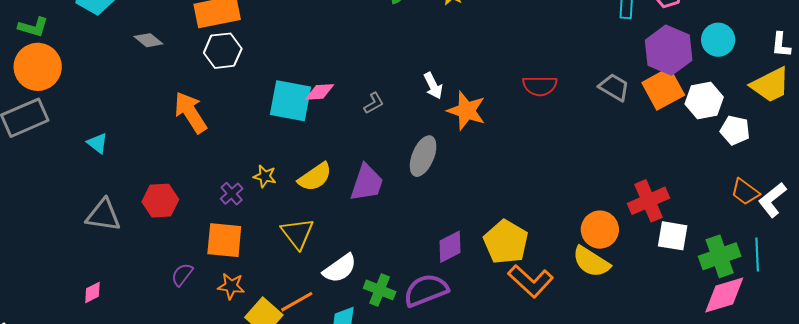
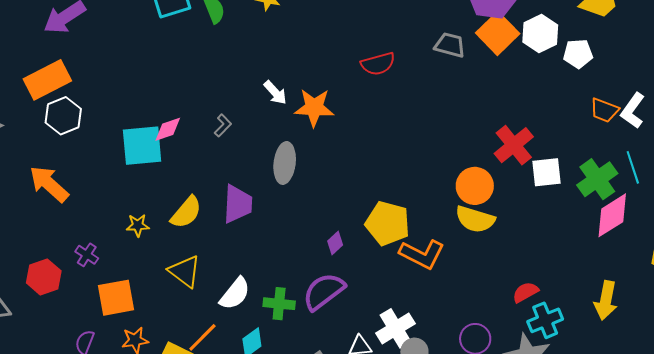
purple cross: (232, 194) -> (87, 255), moved
purple diamond: (450, 247) -> (335, 243), size x0.7

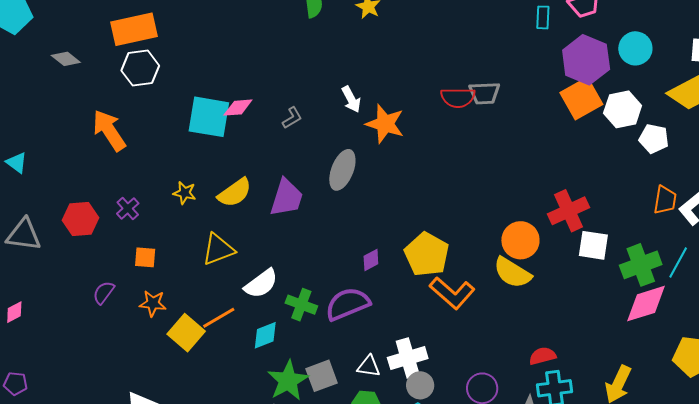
gray trapezoid: (450, 45) -> (484, 93), moved, turned 148
orange trapezoid: (604, 110) -> (665, 200), turned -116
cyan line: (633, 167) -> (678, 262), turned 32
yellow triangle: (185, 271) -> (218, 249), turned 48
orange square: (116, 298) -> (145, 257), size x0.6

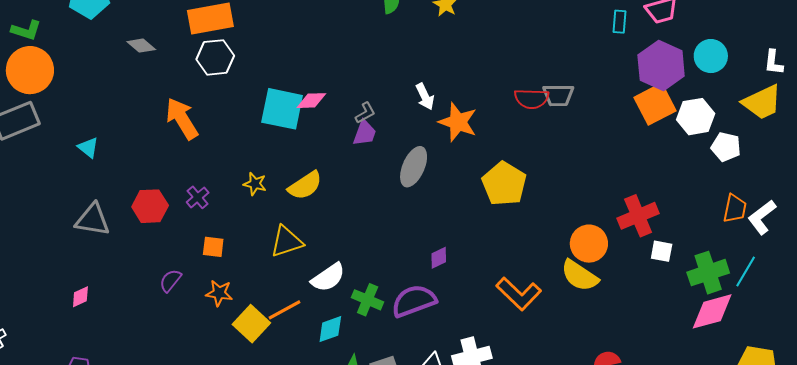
purple trapezoid: (287, 198) -> (365, 133), moved, size x0.7
white square: (593, 245) -> (662, 251), size x0.7
yellow pentagon: (427, 254) -> (504, 184), moved

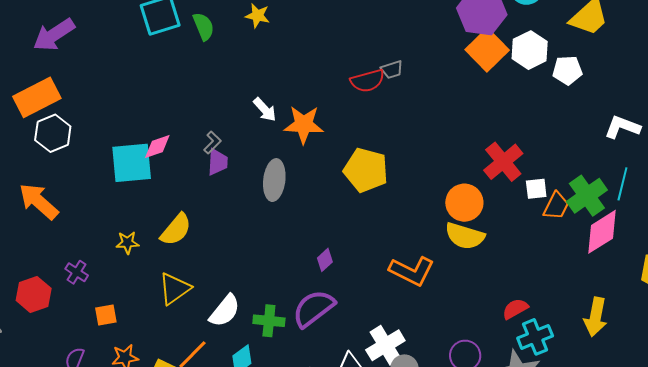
gray trapezoid: (558, 95) -> (392, 70), size x0.7
orange trapezoid: (735, 209) -> (556, 206), moved, turned 32
white L-shape: (762, 217) -> (622, 127), turned 75

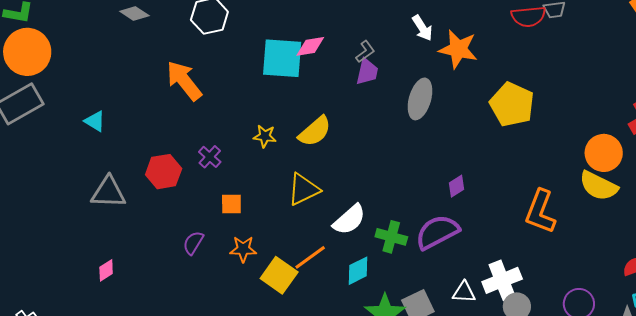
orange L-shape: (412, 271) -> (540, 212), turned 75

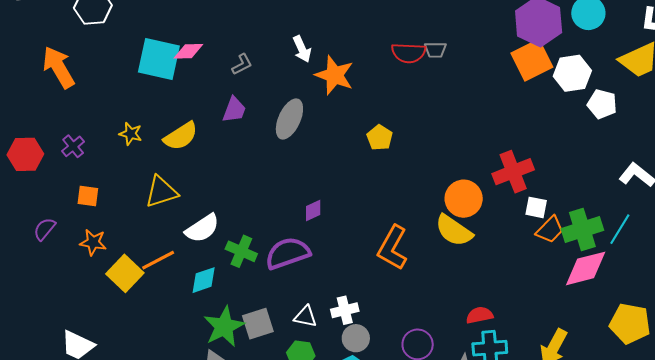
purple trapezoid: (367, 72) -> (234, 110), moved
yellow pentagon: (512, 104) -> (380, 138), size x0.6
white cross: (502, 280) -> (345, 310), size x0.7

